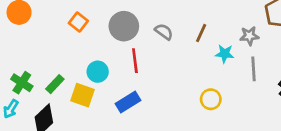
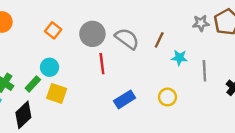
gray semicircle: (164, 32) -> (127, 39), size x1.5
gray star: (249, 36) -> (201, 23), moved
cyan circle: (98, 72) -> (50, 67), moved
blue rectangle: (128, 102) -> (125, 99), moved

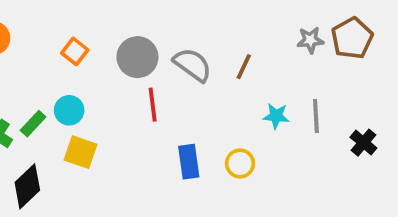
cyan star: (179, 58) -> (276, 116), moved
green rectangle: (33, 84) -> (33, 124), moved
yellow circle: (167, 97) -> (240, 163), moved
blue rectangle: (125, 99) -> (189, 162), turned -66

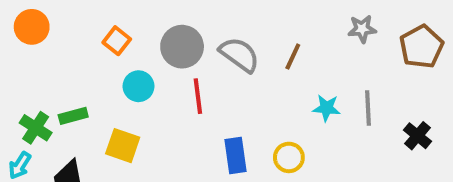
brown pentagon: (352, 38) -> (421, 47), moved
cyan circle: (69, 110) -> (139, 86), moved
green rectangle: (33, 124) -> (73, 116), turned 32

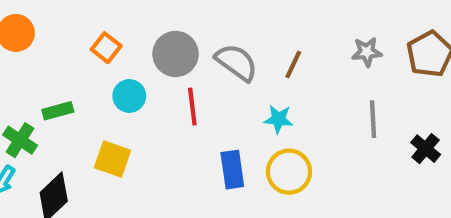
gray star: (362, 29) -> (367, 52), moved
cyan star: (326, 108) -> (278, 119), moved
green rectangle: (73, 116) -> (58, 111), moved
yellow circle: (289, 157) -> (289, 172), size x1.4

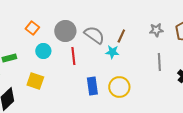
cyan star: (278, 119) -> (112, 52), moved

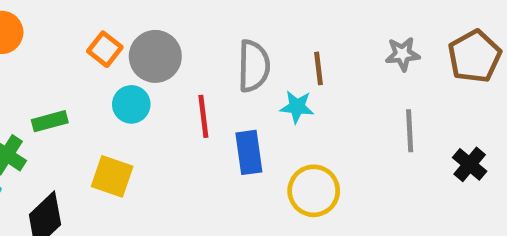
gray circle: (65, 31) -> (155, 56), moved
gray semicircle: (94, 35) -> (254, 66), turned 55
brown line: (121, 36) -> (318, 68), turned -32
blue rectangle: (92, 86) -> (249, 152), moved

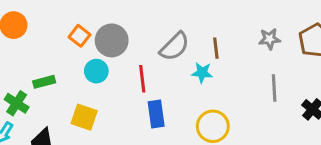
gray semicircle: (254, 66) -> (174, 47), turned 44
blue rectangle: (249, 152) -> (156, 114), moved

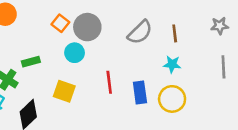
cyan star: (202, 73) -> (172, 64), moved
red line: (142, 79) -> (109, 82), moved
blue rectangle: (156, 114) -> (140, 93), moved

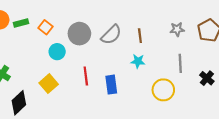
gray circle: (87, 27) -> (79, 34), moved
green rectangle: (31, 62) -> (21, 23), moved
yellow square: (64, 91) -> (49, 84), turned 30
yellow circle: (172, 99) -> (163, 90), moved

